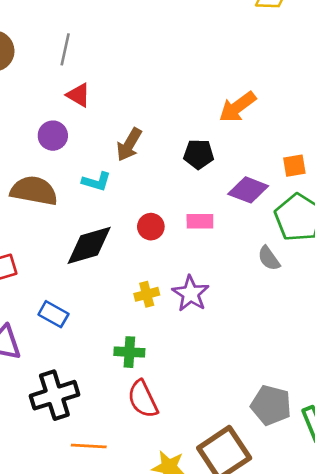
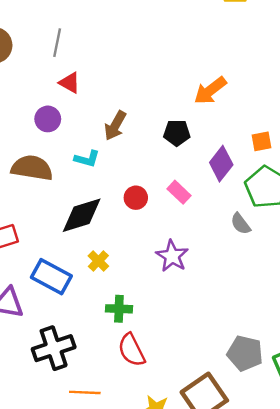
purple diamond: (248, 190) -> (221, 164), turned -72
pink rectangle: (200, 221) -> (179, 192), turned 45
yellow cross: (147, 294) -> (98, 261), moved, turned -30
blue rectangle: (53, 314) -> (51, 277), size x1.5

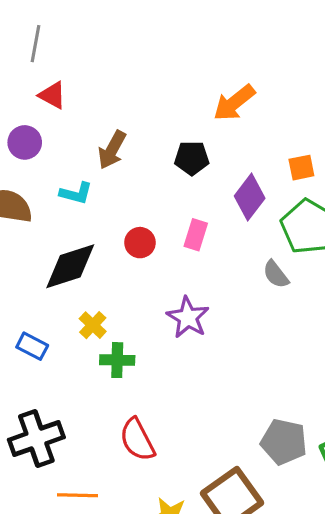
pink rectangle: (179, 192) -> (196, 235), turned 65
blue rectangle: (51, 277) -> (32, 346), size x0.6
green cross: (119, 309) -> (117, 360), moved

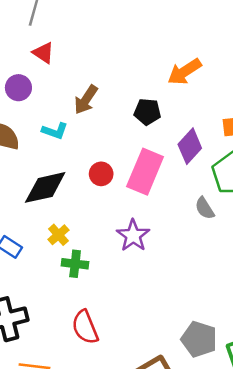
pink rectangle: (196, 235) -> (145, 172), size x1.8

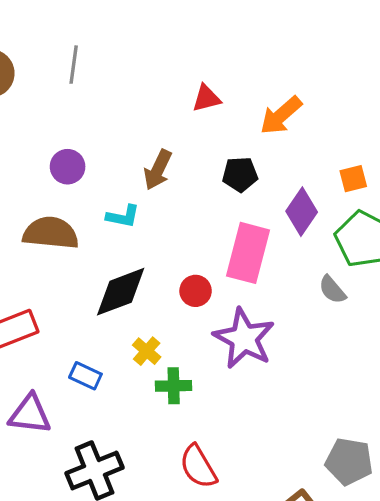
red triangle: (43, 53) -> (206, 98), moved, turned -40
red circle: (101, 174) -> (196, 291), moved
purple star: (133, 236) -> (244, 338), size x1.4

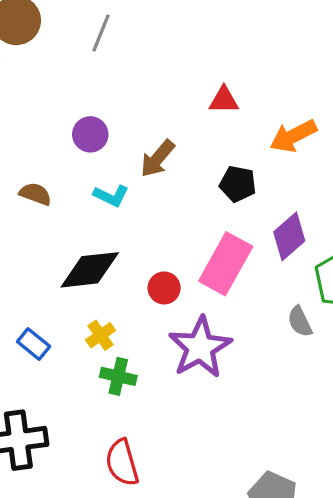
purple circle: (68, 167) -> (90, 134), moved
brown semicircle: (51, 233) -> (35, 194), size x0.6

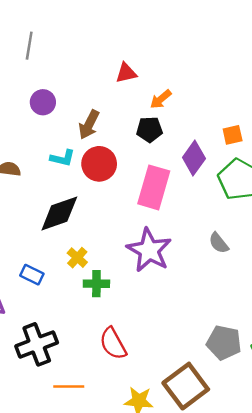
purple circle: (90, 134) -> (43, 102), moved
orange arrow: (293, 136) -> (161, 99), moved, size x0.7
red circle: (164, 288) -> (99, 164), moved, size x1.5
gray semicircle: (300, 322) -> (219, 243), moved

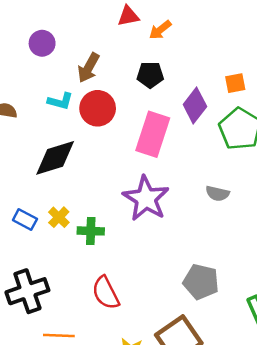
orange arrow: (161, 99) -> (160, 30), moved
gray semicircle: (219, 243) -> (217, 193), turned -40
yellow cross: (77, 258) -> (59, 217), moved
gray pentagon: (224, 343) -> (201, 282), moved

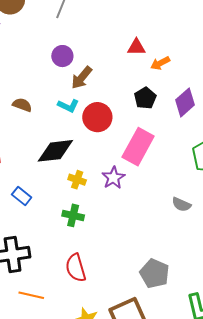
brown arrow: (89, 68) -> (82, 78), moved
black pentagon: (150, 75) -> (145, 98), turned 30
purple diamond: (195, 106) -> (185, 102), moved
purple star: (146, 198) -> (113, 178), moved, size x0.6
yellow cross: (59, 217) -> (77, 180), moved, turned -36

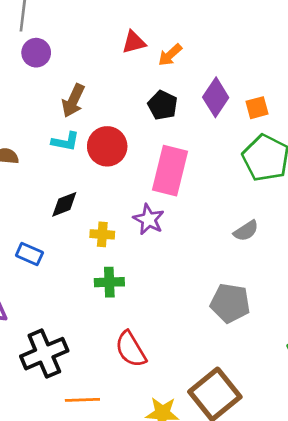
purple circle: (62, 56) -> (36, 53), moved
black diamond: (55, 151) -> (64, 204), size x0.6
blue rectangle: (22, 196) -> (29, 254), moved
gray semicircle: (181, 204) -> (246, 231), turned -42
gray pentagon: (155, 273) -> (230, 303), moved

